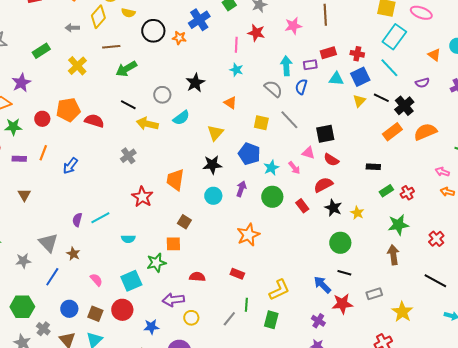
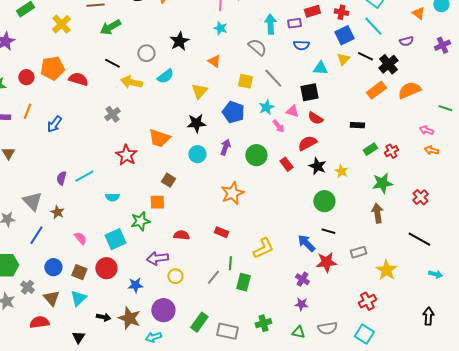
cyan triangle: (336, 79) -> (320, 68), moved
blue semicircle: (301, 87) -> (301, 45), moved, turned -105
cyan star: (271, 168) -> (266, 107), moved
orange trapezoid: (175, 180) -> (159, 138), turned -80
green rectangle: (271, 320) -> (243, 282), moved

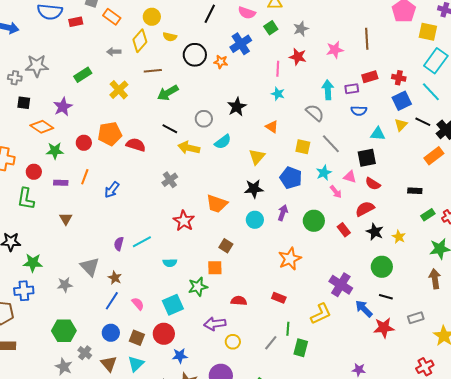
blue line: (36, 235) -> (112, 301), moved
purple cross: (302, 279) -> (341, 285), moved, size x1.6
blue star: (135, 285) -> (180, 356), moved

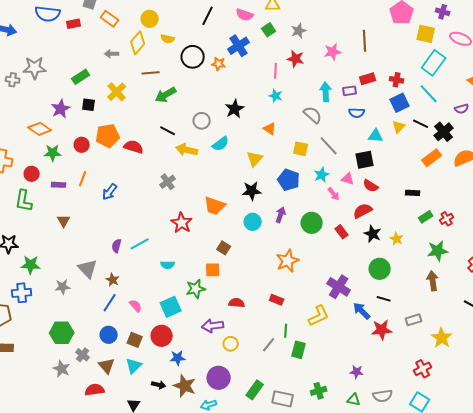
black square: (24, 103) -> (89, 105), moved

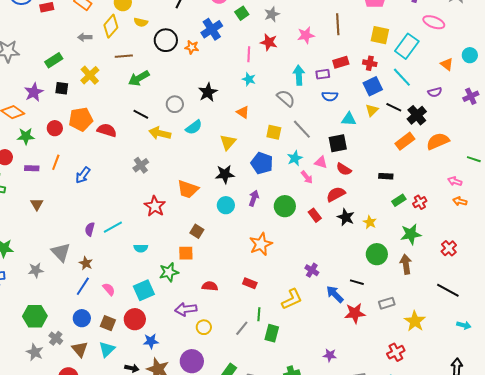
yellow square: (426, 34) -> (380, 35), moved
green circle: (380, 269) -> (377, 254), moved
purple cross: (339, 287) -> (312, 270), size x0.6

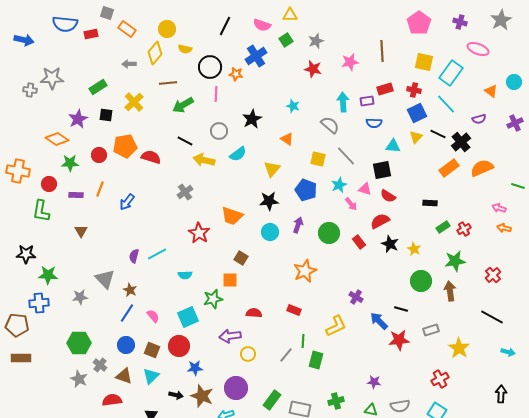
pink line: (249, 54) -> (216, 94), moved
brown triangle: (80, 349) -> (124, 376), turned -30

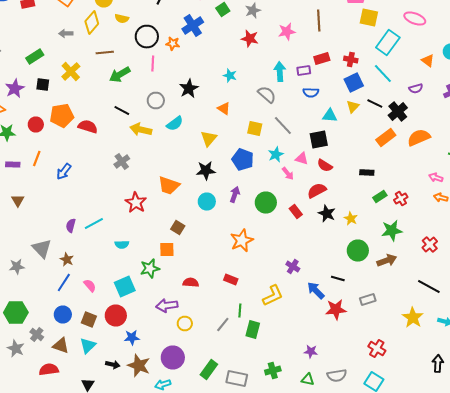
yellow square: (424, 62) -> (369, 18), moved
brown arrow: (450, 291) -> (387, 260), turned 78
yellow star: (459, 348) -> (413, 318), moved
red cross: (440, 379) -> (377, 348), turned -30

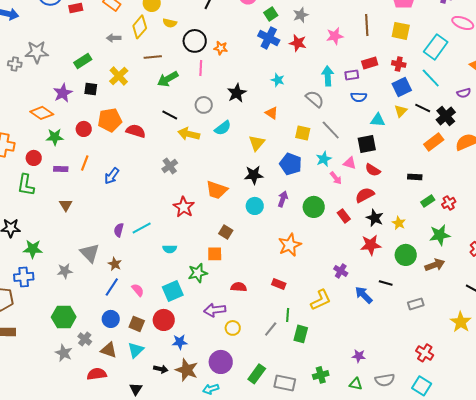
yellow square: (369, 18) -> (401, 31), moved
blue cross: (193, 26) -> (269, 38), moved, turned -30
red star: (336, 310) -> (371, 245), moved

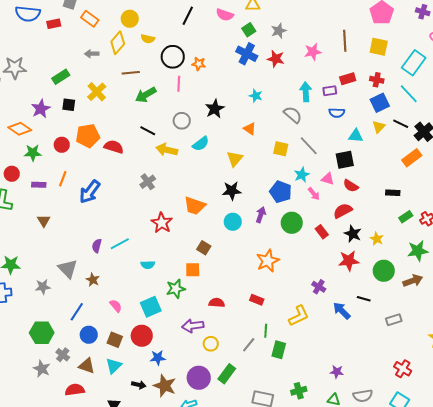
blue pentagon: (291, 164) -> (281, 192), moved
blue arrow: (112, 176) -> (90, 192), size x1.4
blue line: (112, 287) -> (77, 312), moved
green rectangle: (257, 374) -> (227, 374), moved

